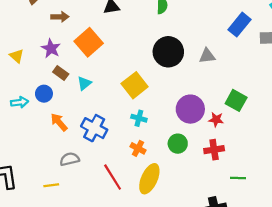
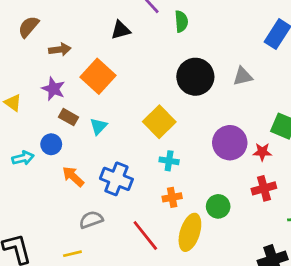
green circle: (178, 144) -> (218, 206), moved
orange cross: (138, 148) -> (172, 197), turned -32

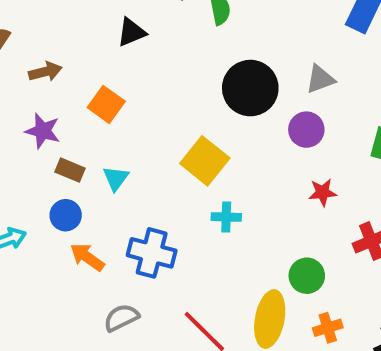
orange square: (98, 76) -> (106, 104), size x0.7
purple circle: (230, 143) -> (306, 130), moved, size x0.7
blue circle: (51, 144) -> (66, 215), moved
red star: (262, 152) -> (323, 192), moved
orange cross: (172, 197) -> (328, 328), moved

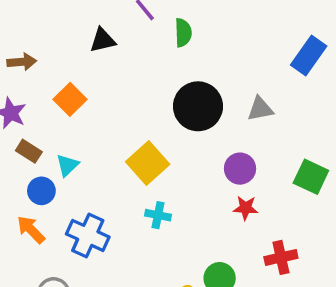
purple circle: (306, 130) -> (240, 169), moved
blue circle: (66, 215) -> (41, 191), moved

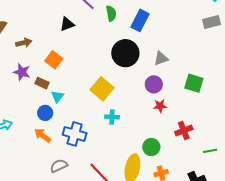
blue rectangle: (309, 56) -> (140, 20), moved
gray triangle: (260, 109) -> (161, 58), moved
brown rectangle: (29, 151) -> (42, 83), moved

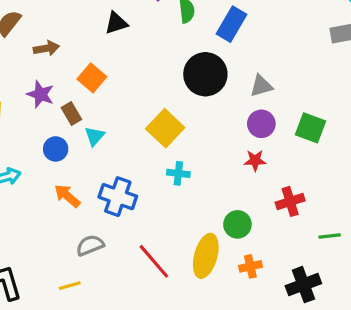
brown rectangle: (42, 83) -> (71, 113), turned 32
purple circle: (154, 84) -> (261, 124), moved
blue circle: (45, 113) -> (56, 149), moved

